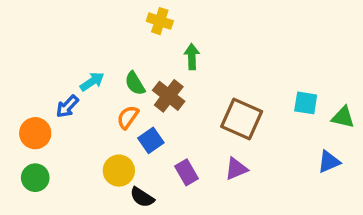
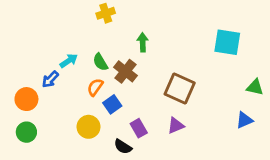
yellow cross: (160, 21) -> (106, 13), moved, turned -36
cyan square: (306, 103) -> (227, 42), moved, size x1.5
black semicircle: (142, 197) -> (123, 147), moved

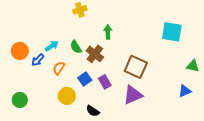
orange semicircle: (95, 87) -> (59, 68), moved
orange circle: (26, 99) -> (20, 51), moved
purple triangle: (176, 125) -> (133, 95), size x1.5
purple rectangle: (139, 128) -> (105, 82), moved

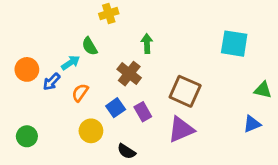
green semicircle: (76, 47) -> (90, 46), moved

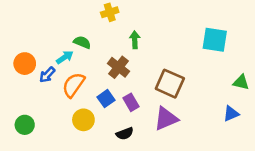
yellow cross: (109, 14) -> (110, 12), moved
green semicircle: (90, 46) -> (82, 42), turned 144
orange semicircle: (80, 93) -> (73, 85), size x1.5
black semicircle: (126, 151) -> (125, 134), moved, turned -54

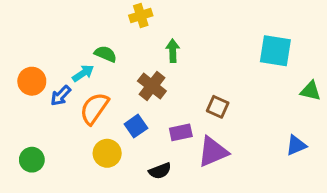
green triangle: (241, 82) -> (311, 91), moved
brown square: (170, 84) -> (218, 107), size x0.6
purple rectangle: (131, 102) -> (181, 132), moved, turned -72

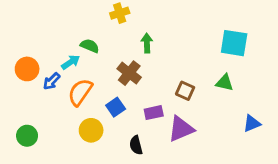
green triangle: (311, 91) -> (225, 83), moved
black semicircle: (160, 171) -> (136, 145), turned 96

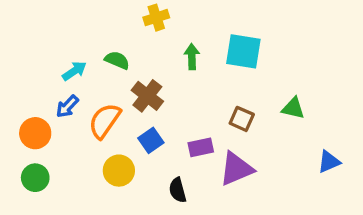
cyan square: (234, 43) -> (243, 51), moved
cyan arrow: (71, 62) -> (74, 71), moved
orange circle: (27, 69) -> (35, 133), moved
brown cross: (129, 73) -> (147, 96), moved

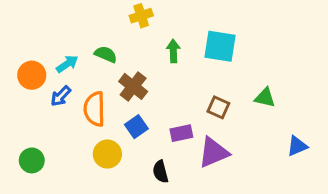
orange semicircle: (105, 121) -> (94, 109), turned -36
orange circle: (35, 133) -> (32, 75), moved

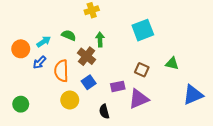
cyan square: (220, 46) -> (143, 30), turned -30
green arrow: (173, 51) -> (100, 39), moved
blue triangle: (297, 146) -> (193, 95), size x1.5

